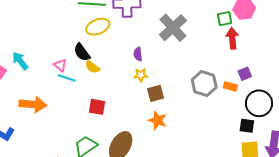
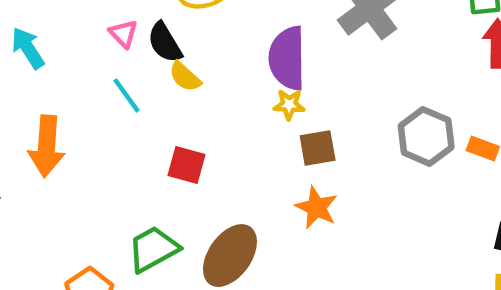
purple semicircle: (138, 54) -> (287, 58), size x2.0
pink triangle: (60, 65) -> (123, 34), moved
cyan line: (67, 78) -> (127, 95), turned 30
orange arrow: (33, 104) -> (47, 146), turned 84

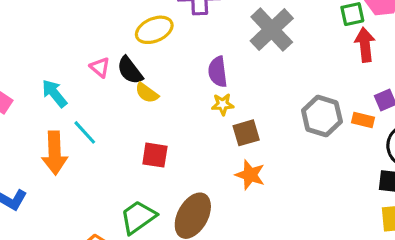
cyan arrow: (28, 48) -> (54, 93), moved
purple semicircle: (287, 58) -> (218, 72), size x0.7
cyan line: (127, 95) -> (85, 132), moved

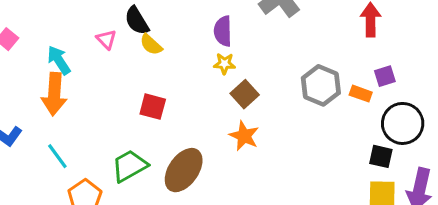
pink triangle: (100, 67) -> (106, 39), moved
cyan arrow: (54, 93) -> (59, 60), moved
cyan line: (85, 132) -> (57, 156), moved
brown square: (246, 133) -> (245, 94), turned -32

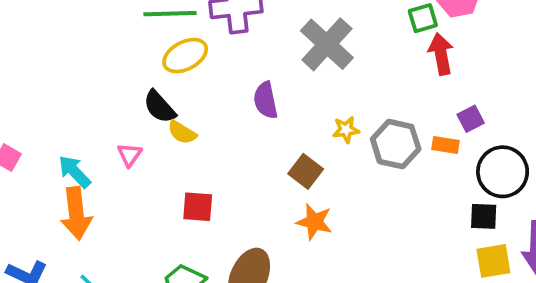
pink triangle: (106, 39) -> (130, 155), moved, turned 30
yellow star: (224, 64) -> (346, 130), moved

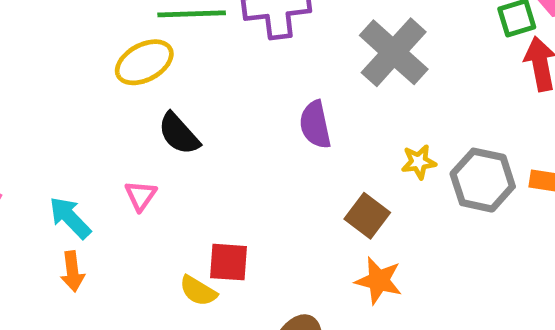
yellow ellipse: (185, 56) -> (144, 62), moved
yellow semicircle: (182, 132) -> (198, 291), moved
orange arrow: (76, 213) -> (72, 271), size x0.6

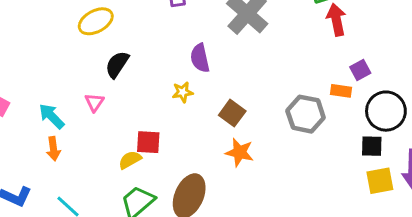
black semicircle: (179, 134) -> (117, 64), turned 76
yellow star: (419, 162) -> (183, 92), moved
gray hexagon: (483, 180) -> (306, 114), moved
yellow semicircle: (198, 291) -> (130, 160), turned 120

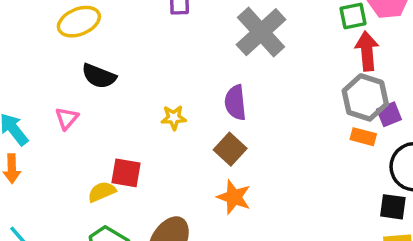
purple semicircle: (200, 58) -> (235, 103), moved
black semicircle: (117, 64) -> (99, 76), turned -108
gray hexagon: (306, 114) -> (365, 97), moved

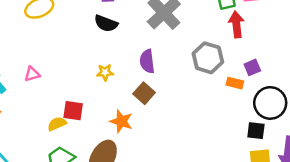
black semicircle: (99, 76) -> (106, 23), moved
gray hexagon: (365, 97) -> (208, 58), moved
pink triangle: (67, 118) -> (32, 74), turned 35
orange star: (234, 197) -> (121, 121), moved

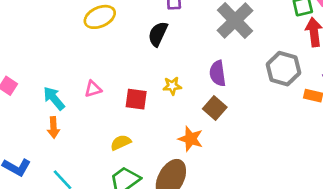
black semicircle: (106, 23) -> (158, 34), moved, turned 95
red square: (73, 111) -> (136, 99), moved

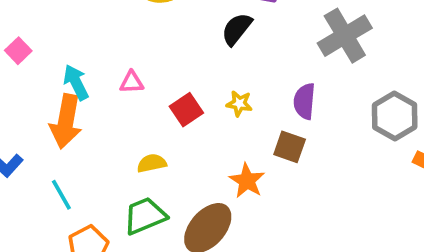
red square: (136, 99) -> (186, 110), turned 35
brown square: (215, 108) -> (290, 147), turned -35
orange arrow: (53, 127) -> (66, 121), size x1.8

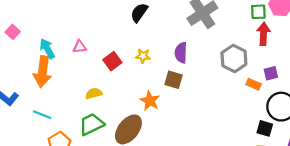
cyan line: (61, 195) -> (42, 115), turned -36

